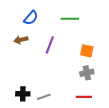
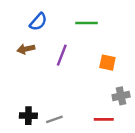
gray cross: (87, 73) -> (121, 96), moved

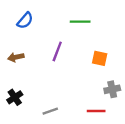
blue semicircle: (38, 22) -> (25, 20), moved
brown arrow: (26, 49) -> (16, 57), moved
black cross: (28, 116) -> (15, 97), moved, turned -35

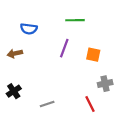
blue semicircle: (25, 20) -> (29, 29), moved, turned 56
purple line: (57, 51) -> (64, 48), moved
red line: (96, 111) -> (90, 104), turned 63

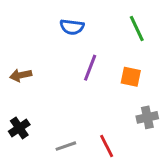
green line: (75, 20) -> (137, 28), moved, turned 66
blue semicircle: (29, 29) -> (72, 27), moved
red line: (90, 104) -> (107, 146), moved

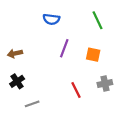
black cross: (19, 128) -> (17, 81), moved
gray line: (66, 146) -> (32, 104), moved
red line: (107, 146) -> (76, 90), moved

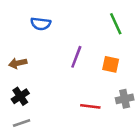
blue semicircle: (51, 19) -> (41, 24), moved
red line: (76, 90) -> (90, 106), turned -56
gray line: (32, 104) -> (22, 123), moved

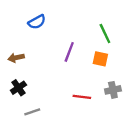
blue semicircle: (41, 24) -> (37, 22), turned -36
green line: (116, 24) -> (105, 33), moved
gray line: (22, 123) -> (32, 112), moved

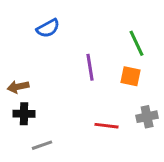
purple line: (69, 52) -> (90, 67), turned -30
brown arrow: (16, 58) -> (18, 87), moved
black cross: (18, 88) -> (24, 114), turned 35

